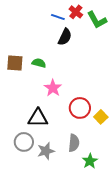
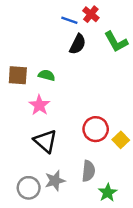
green L-shape: (97, 20) -> (116, 42), moved
pink star: (53, 88) -> (39, 105), moved
black triangle: (38, 118) -> (45, 141), turned 40
gray circle: (24, 142) -> (29, 188), moved

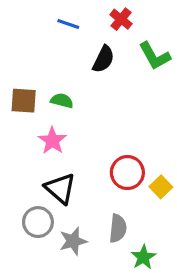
blue line: (69, 20) -> (68, 24), moved
gray circle: (29, 188) -> (38, 222), moved

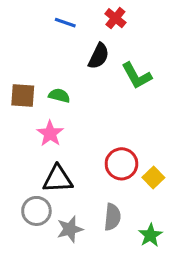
green L-shape: (155, 56) -> (137, 76), moved
black triangle: (60, 188) -> (58, 179), turned -44
green star: (143, 257) -> (150, 235), moved

